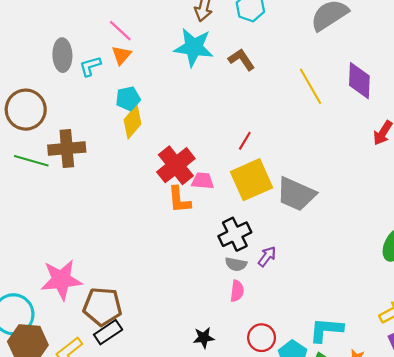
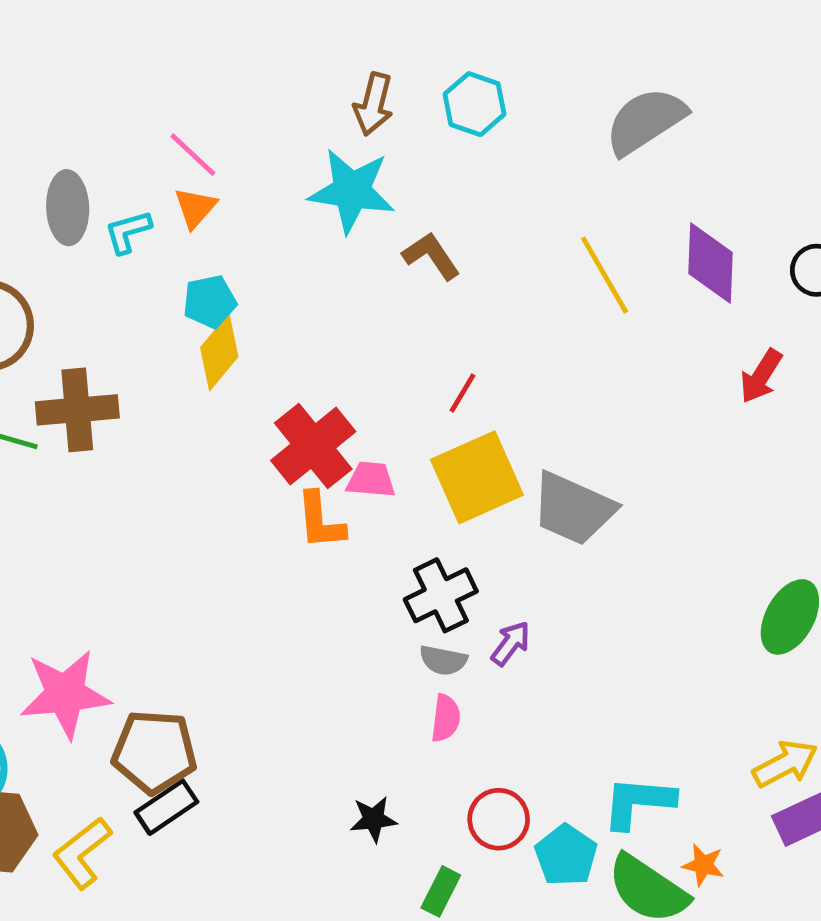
brown L-shape: (242, 60) -> (431, 256), moved

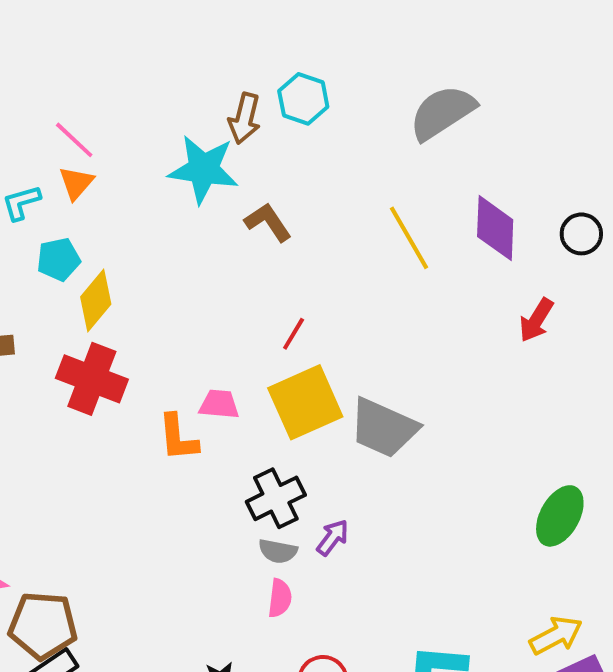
brown arrow: (373, 104) -> (245, 118), moved
cyan pentagon: (210, 302) -> (59, 259), moved
red cross: (313, 446) -> (92, 379), moved, turned -30

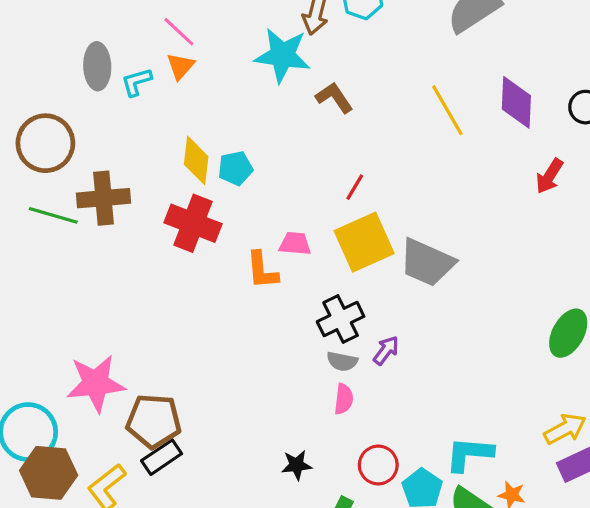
cyan pentagon: (59, 259) -> (235, 168), moved
yellow diamond: (96, 300) -> (196, 160), turned -33

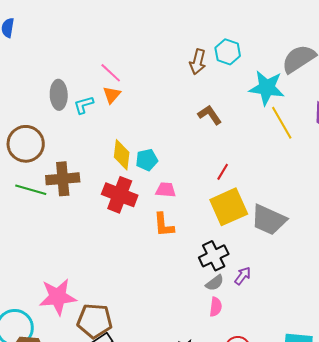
cyan star: (282, 55) -> (267, 88), moved
pink trapezoid: (295, 244) -> (166, 190), moved
gray semicircle: (342, 361) -> (215, 283), turned -48

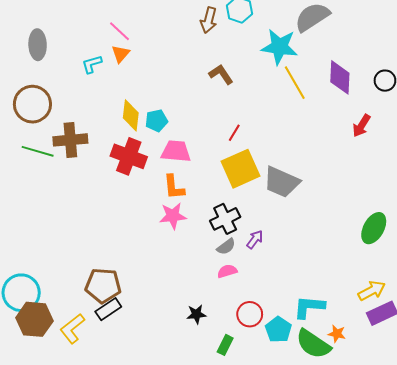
gray ellipse: (59, 95) -> (38, 45), moved
pink trapezoid: (166, 190) -> (176, 151), size x1.4
pink star: (58, 297) -> (173, 216), moved, size x0.7
pink semicircle: (216, 307) -> (227, 271), turned -114

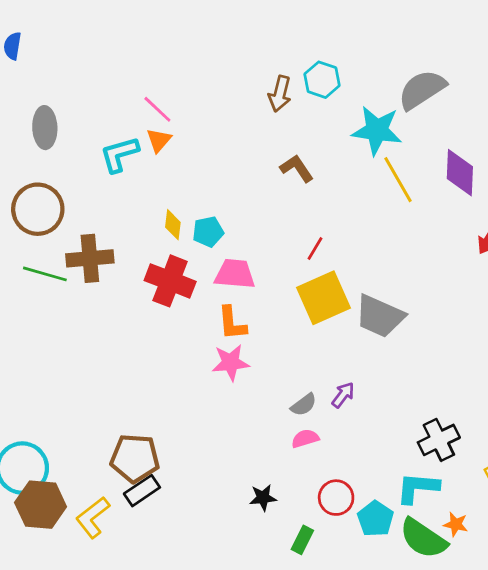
cyan L-shape: (92, 64) -> (119, 154), size x1.4
yellow diamond: (131, 115) -> (173, 225), size x0.7
black cross: (225, 219) -> (439, 440), moved

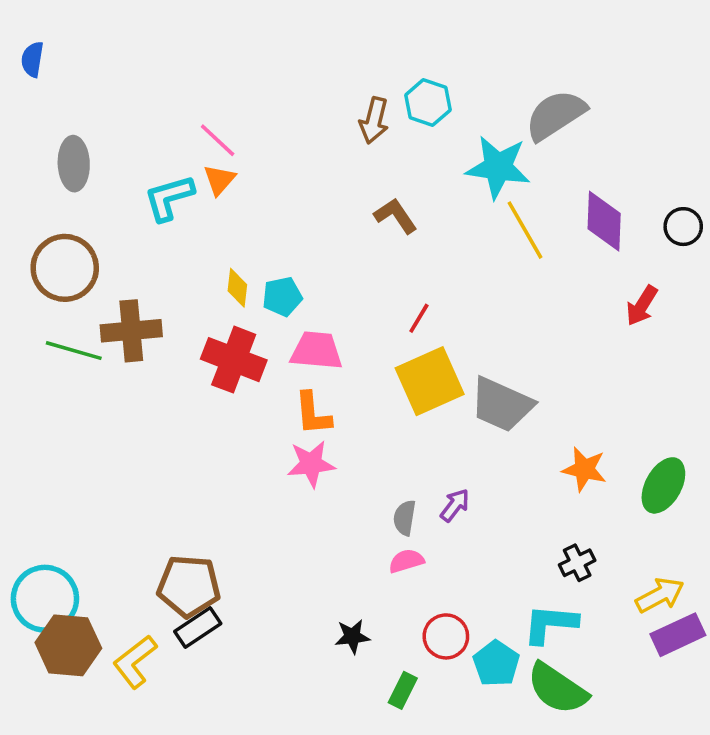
gray semicircle: (304, 405) -> (405, 518), turned 136
black cross: (439, 440) -> (577, 563), size x0.7
orange star: (456, 524) -> (584, 469), moved, size x1.4

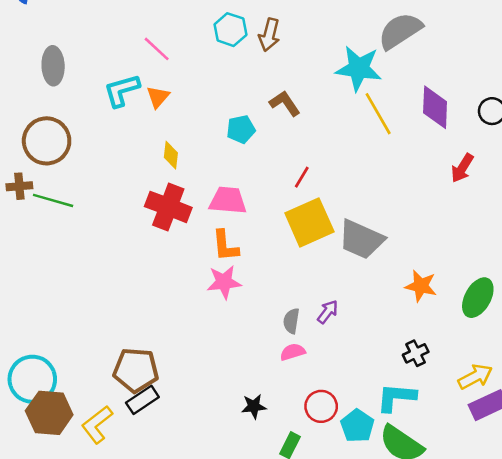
cyan hexagon: (428, 102) -> (230, 30), moved
orange triangle: (219, 180) -> (158, 97), moved
cyan pentagon: (282, 297) -> (241, 129), moved
brown cross: (131, 331) -> (19, 186), moved, size x0.6

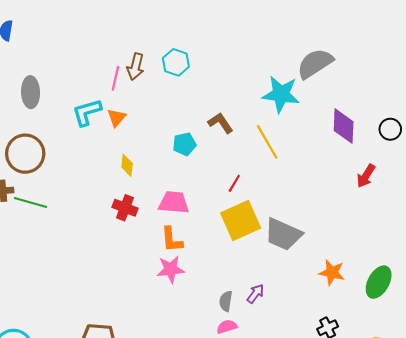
brown arrow: (269, 35) -> (136, 67), moved
pink line: (157, 49) -> (115, 78), turned 60
yellow line: (378, 114) -> (267, 142), moved
red cross: (168, 207) -> (125, 208), size x0.7

